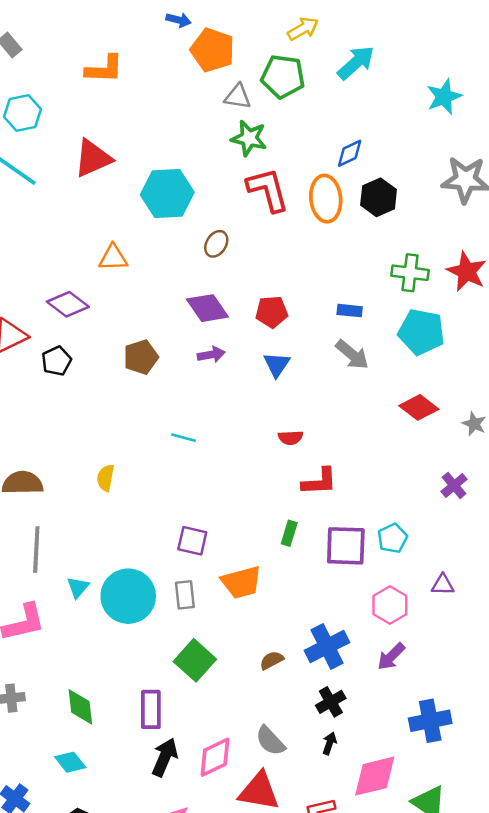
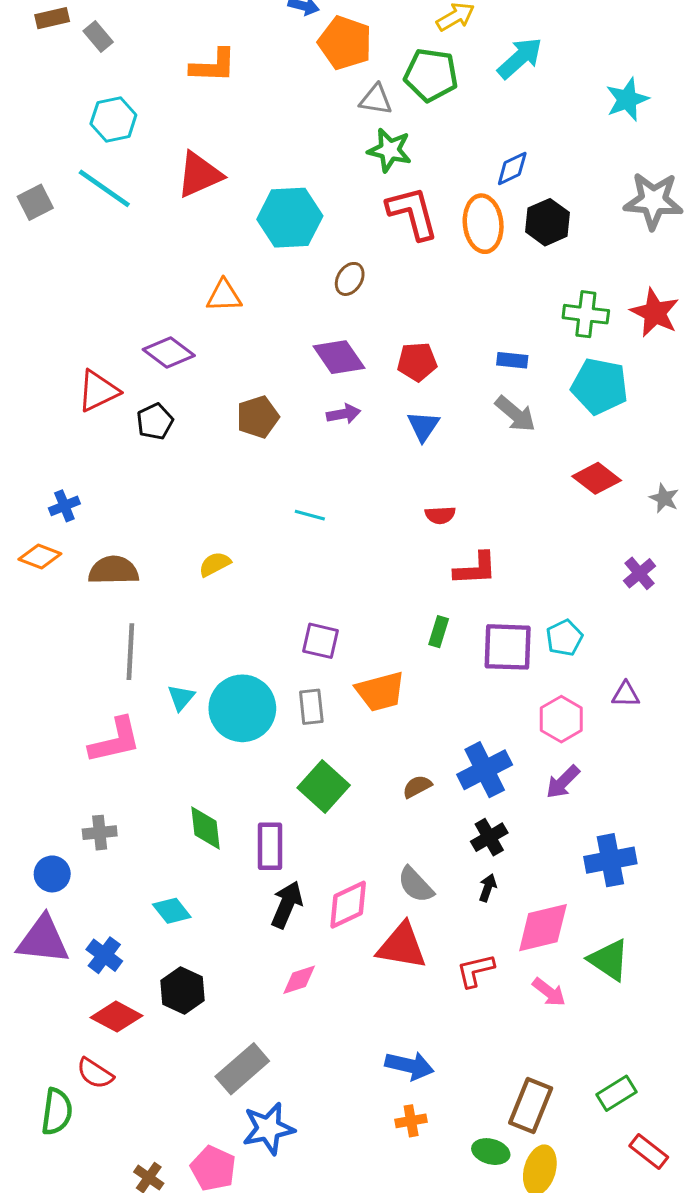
yellow semicircle: (106, 478) -> (215, 564), turned 52
green diamond: (80, 707) -> (206, 828), moved

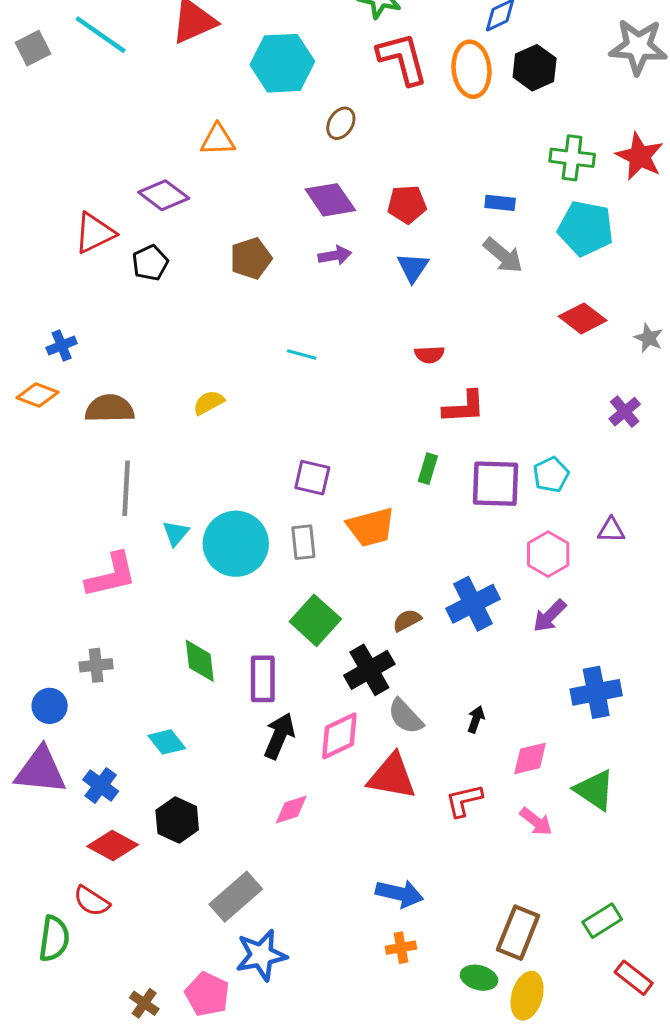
black cross: (489, 837) -> (369, 670), moved, size x1.4
pink diamond: (543, 928) -> (530, 758), size x0.7

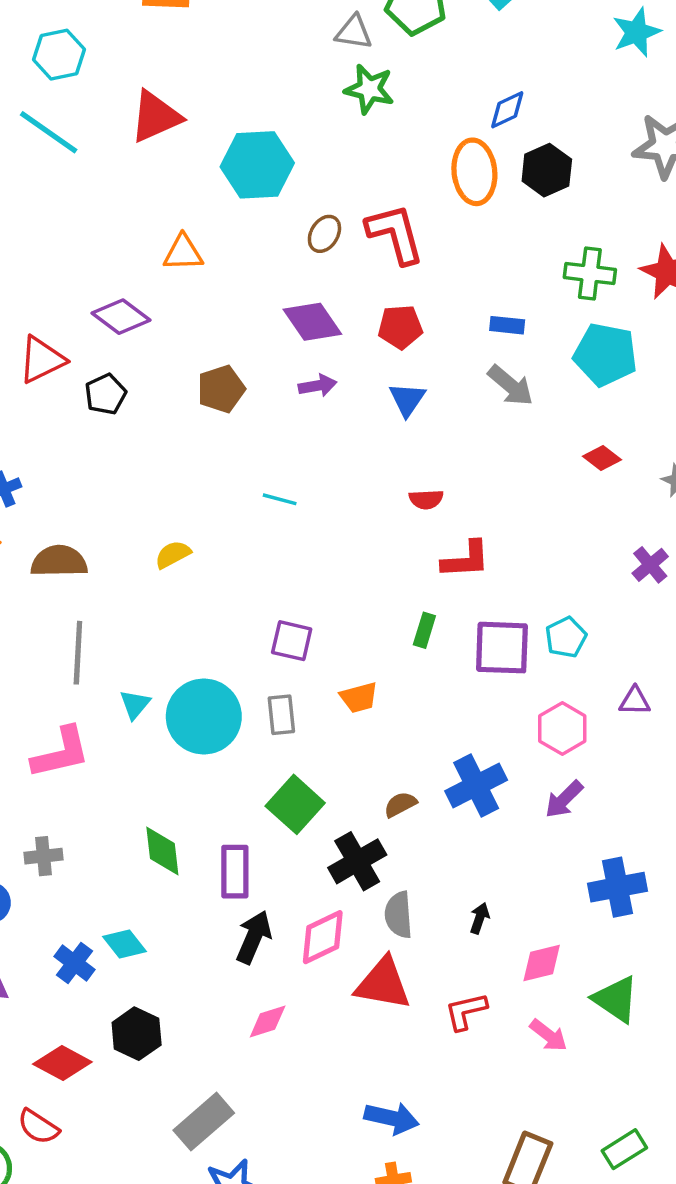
red L-shape: (402, 59) -> (395, 234), moved
red diamond: (583, 318) -> (602, 458), size x0.7
orange trapezoid: (371, 527) -> (359, 698), size x0.7
gray semicircle: (405, 716) -> (399, 915), turned 39
blue cross: (101, 785) -> (75, 963), moved

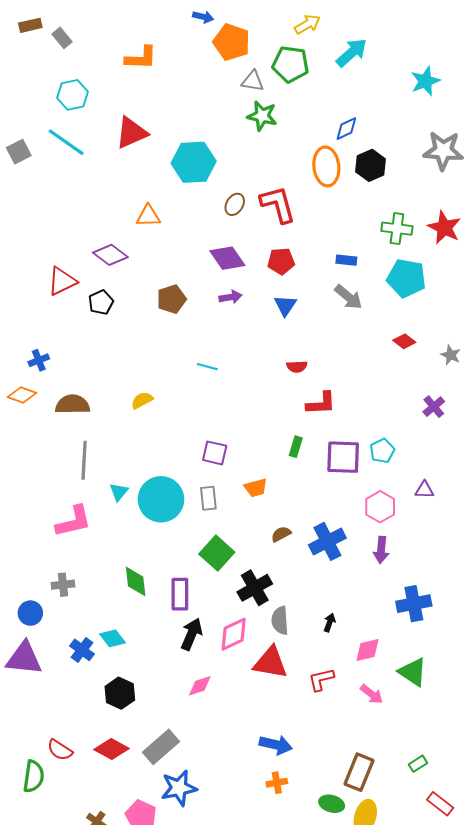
purple arrow: (564, 799) -> (381, 550), turned -40
brown semicircle: (400, 804) -> (281, 534), moved
red diamond: (62, 1063) -> (111, 749), moved
green rectangle: (624, 1149) -> (418, 764), size x0.7

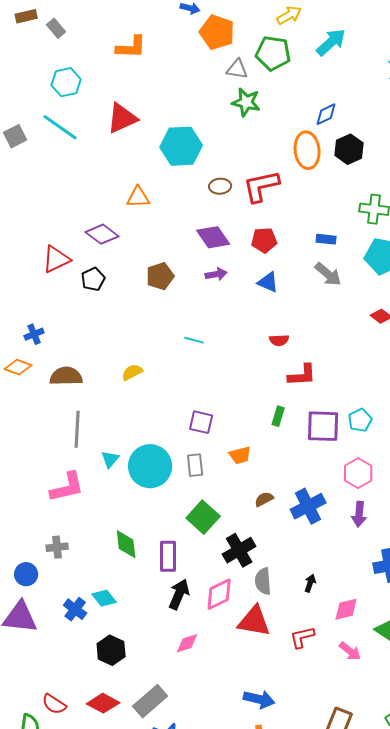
brown ellipse: (235, 204) -> (220, 186), turned 55
red L-shape: (278, 204) -> (261, 186), turned -87
blue triangle: (285, 305) -> (268, 282), turned -40

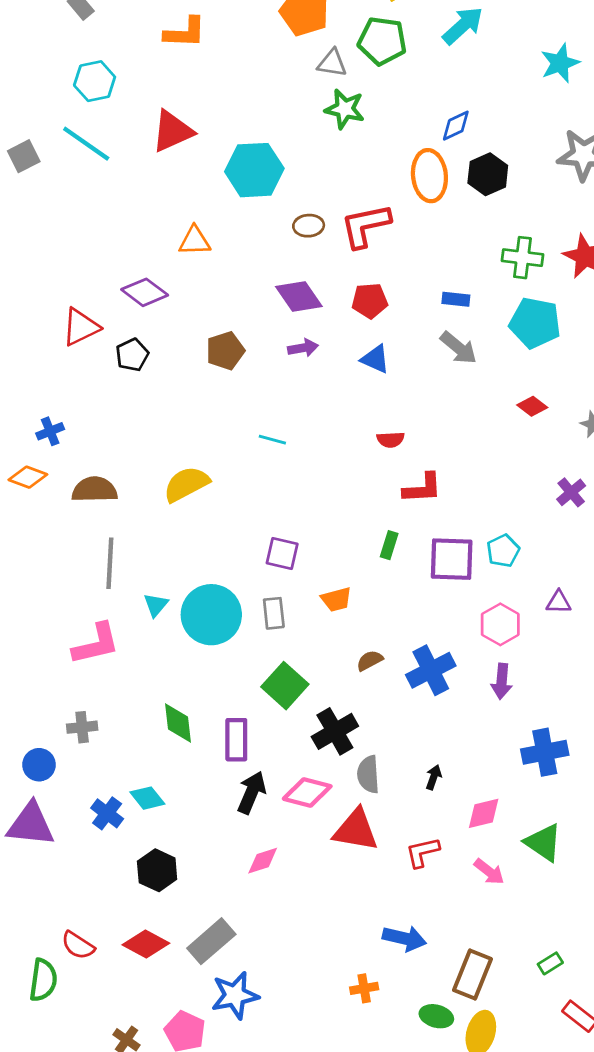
yellow semicircle: (132, 372) -> (186, 484), size x1.6
pink diamond: (219, 594) -> (307, 793), turned 40
blue arrow: (259, 699) -> (404, 938), moved

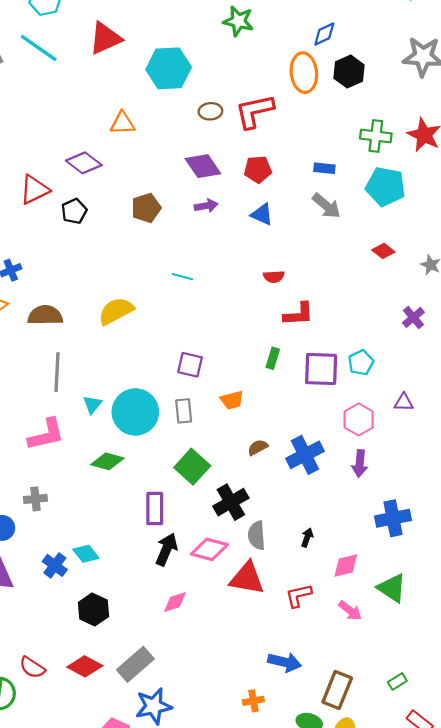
green diamond: (178, 723) -> (107, 461), moved, turned -68

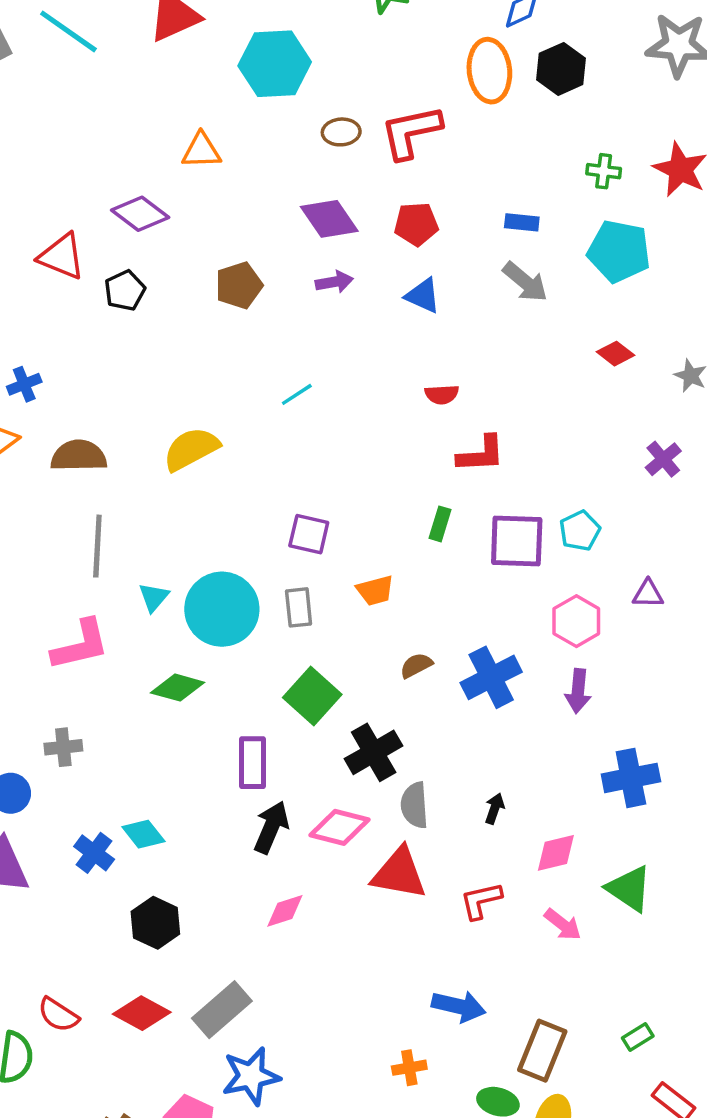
green cross: (376, 136) -> (604, 171), size x0.7
red triangle: (34, 190) -> (62, 256), turned 48
cyan line: (183, 277) -> (297, 394), turned -48

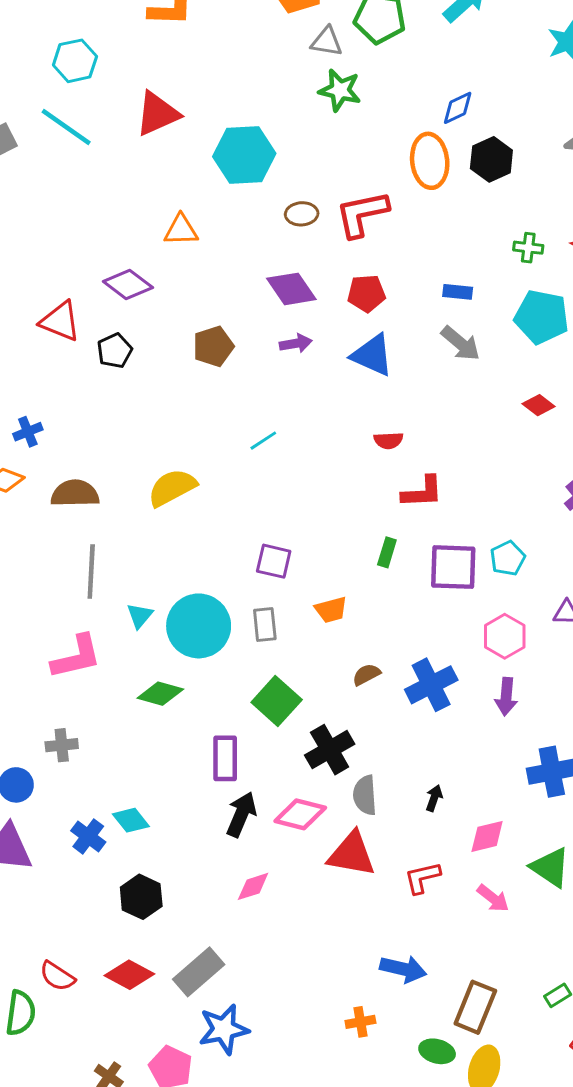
blue triangle: (423, 296) -> (372, 355), size x1.4

